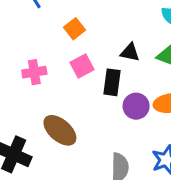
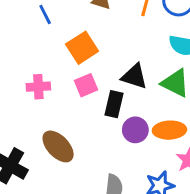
orange square: (74, 29) -> (82, 48), size x1.5
black triangle: (130, 52) -> (134, 76), size x1.4

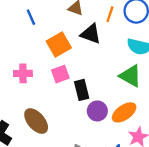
black triangle: (134, 76) -> (91, 34), moved
black rectangle: (114, 104) -> (82, 90), turned -30
orange ellipse: (169, 130) -> (124, 112), turned -35

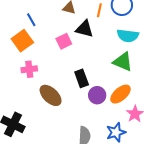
orange square: (59, 45) -> (22, 41), moved
pink square: (60, 74) -> (64, 41), moved
brown ellipse: (36, 121) -> (51, 95), moved

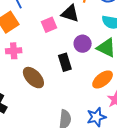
purple circle: (97, 95) -> (83, 44), moved

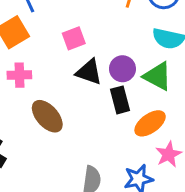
black triangle: (70, 13) -> (89, 72), moved
black rectangle: (65, 62) -> (120, 100), moved

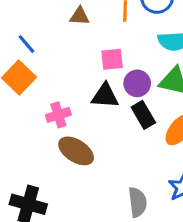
pink square: (74, 38) -> (112, 59), moved, turned 30
pink cross: (19, 75) -> (58, 115), moved

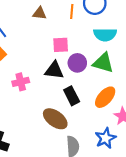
black rectangle: (143, 115) -> (72, 96), moved
brown ellipse: (76, 151) -> (55, 119), moved

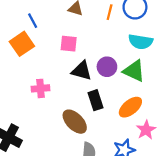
pink square: (61, 45) -> (69, 44), moved
pink cross: (21, 82) -> (40, 88), moved

